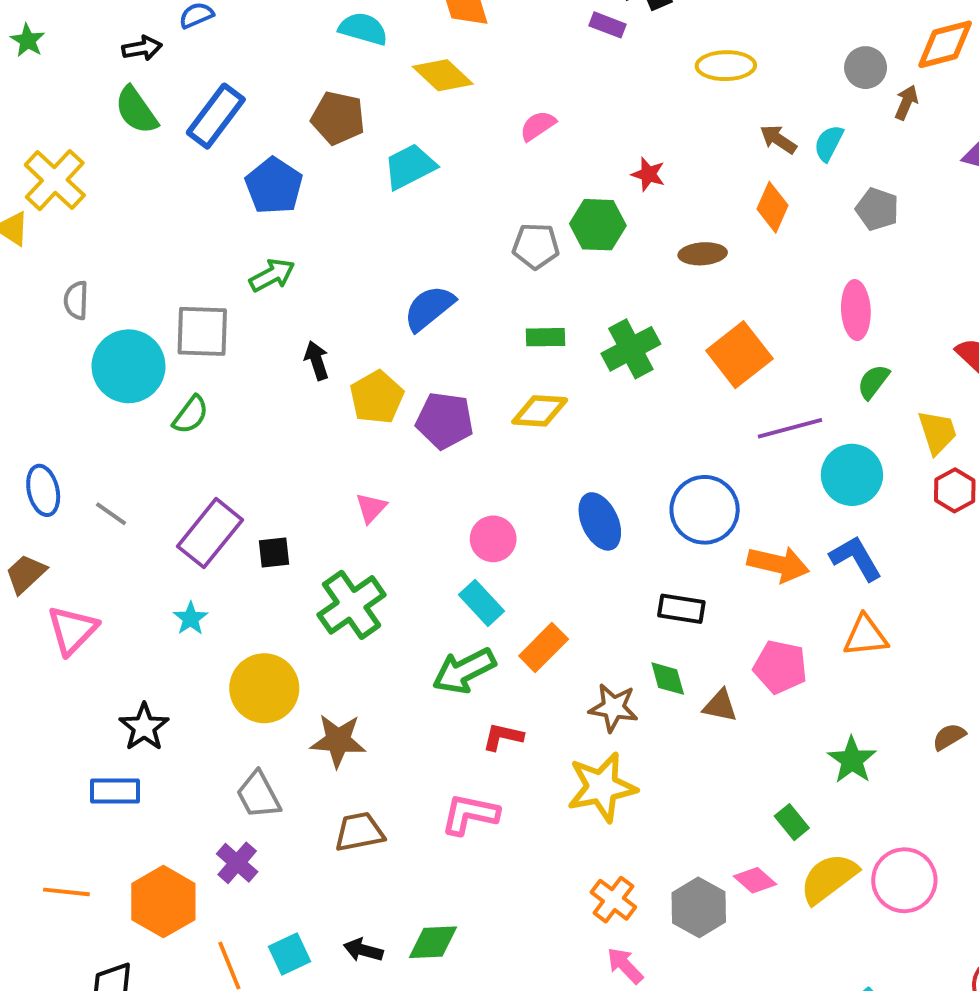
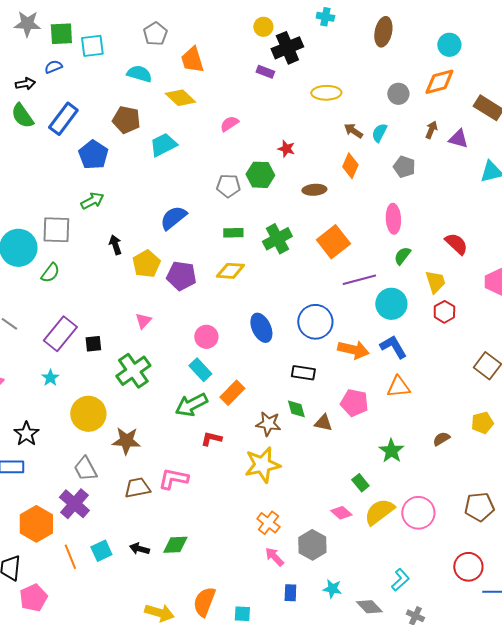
brown arrow: (906, 102) -> (431, 130), moved
pink L-shape: (470, 814) -> (173, 479), moved
purple cross: (237, 863) -> (74, 504), size x1.4
gray hexagon: (699, 907) -> (312, 545), moved

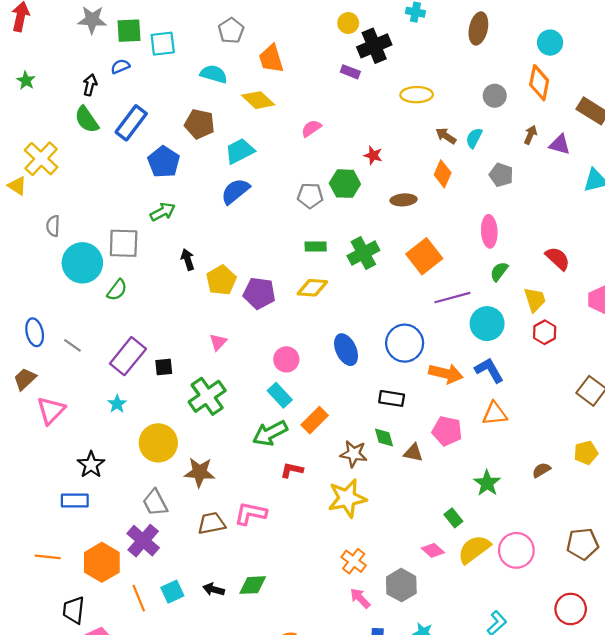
orange diamond: (439, 82) -> (539, 83), turned -64
black arrow: (25, 84) -> (90, 85), turned -66
blue semicircle: (173, 218) -> (235, 191), moved

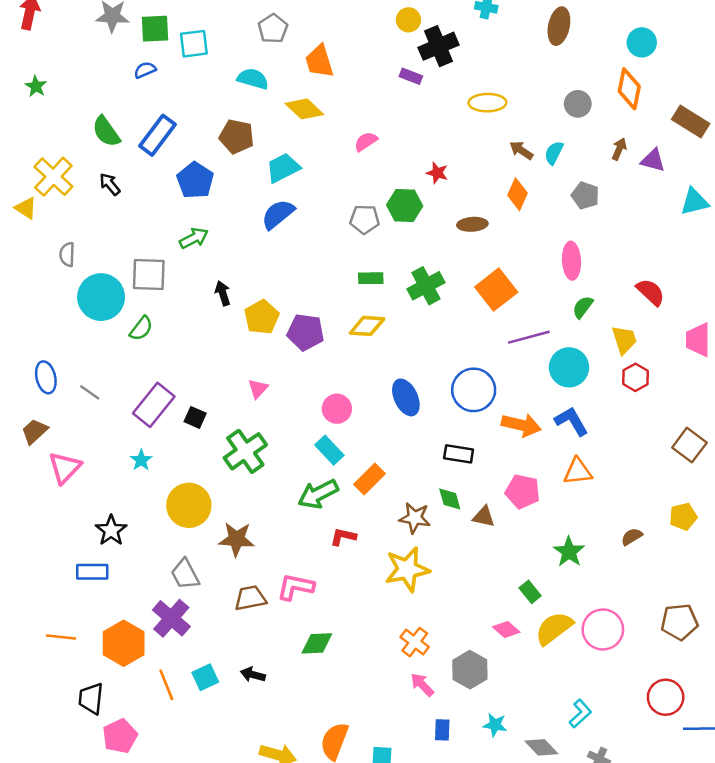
black arrow: (90, 85) -> (110, 184), moved, turned -54
black square: (164, 367) -> (195, 417), turned 30
green diamond: (253, 585) -> (317, 643), moved

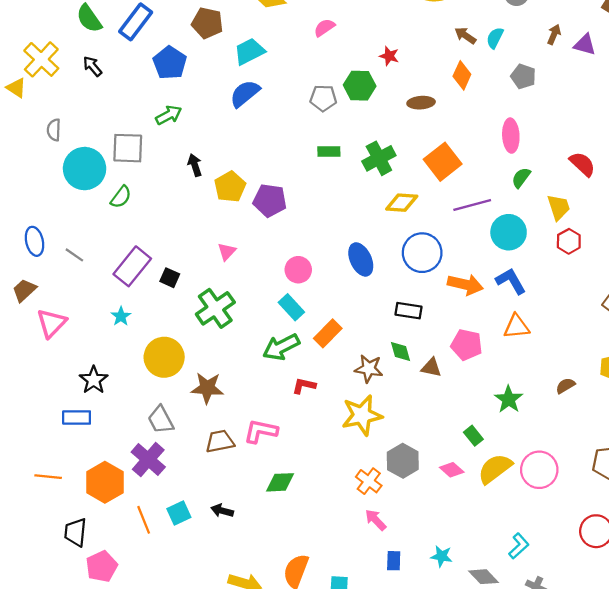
yellow diamond: (367, 326) -> (402, 203), moved
gray hexagon: (470, 670) -> (403, 461), moved

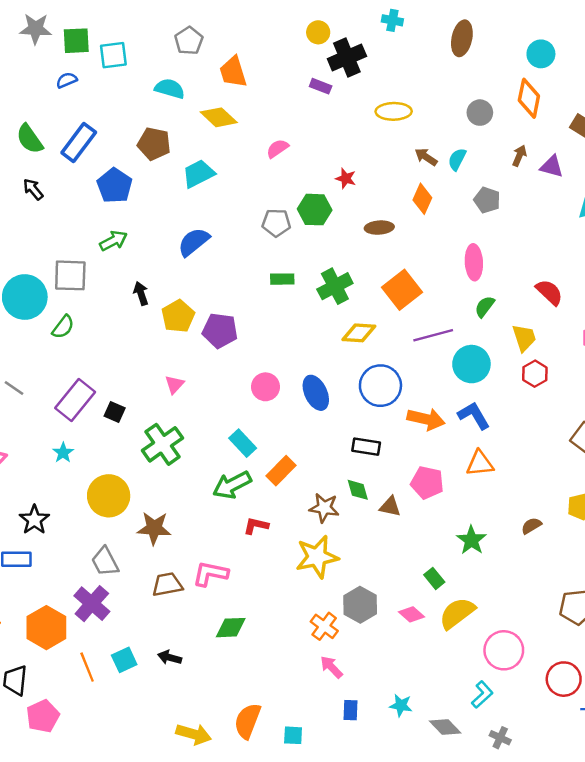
blue semicircle: (245, 94) -> (194, 242), moved
pink circle: (298, 270) -> (265, 387), moved
pink circle: (539, 470) -> (504, 650), moved

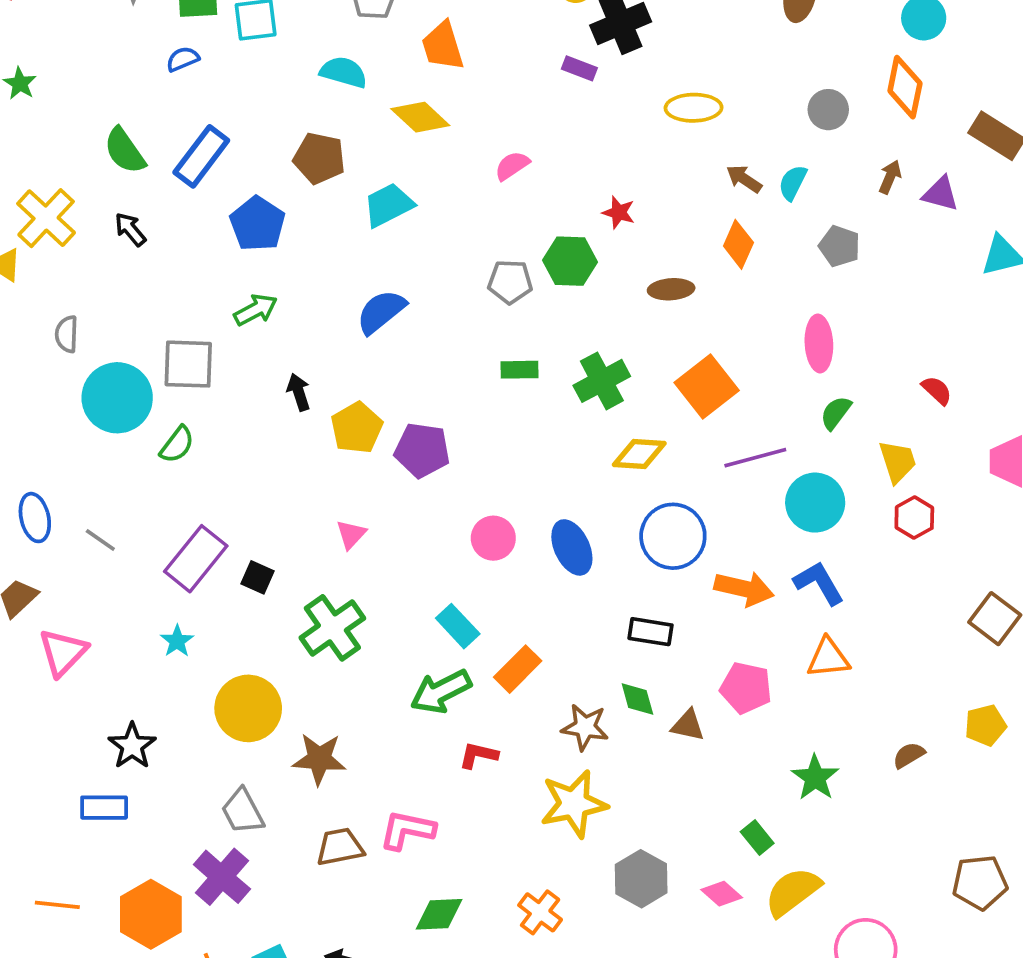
red semicircle: (549, 292) -> (937, 390), size x0.7
orange cross: (324, 626) -> (540, 912), moved

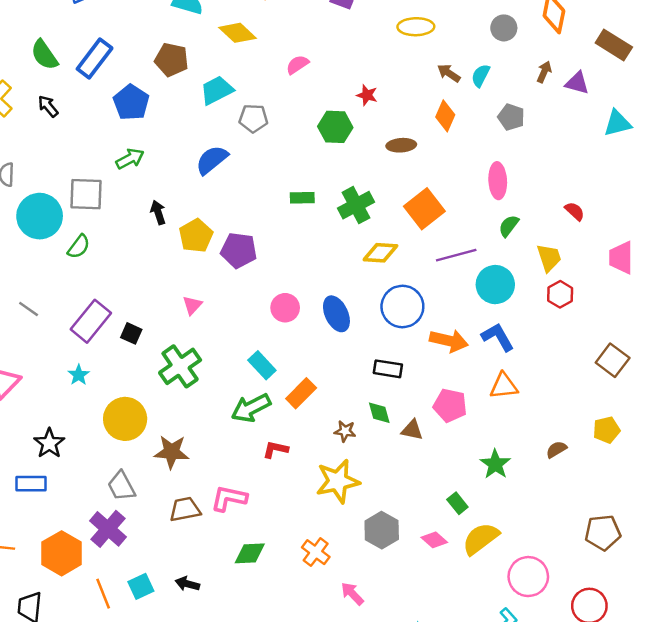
gray pentagon: (510, 282) -> (253, 118), moved
brown star: (585, 727) -> (345, 431), size x0.7

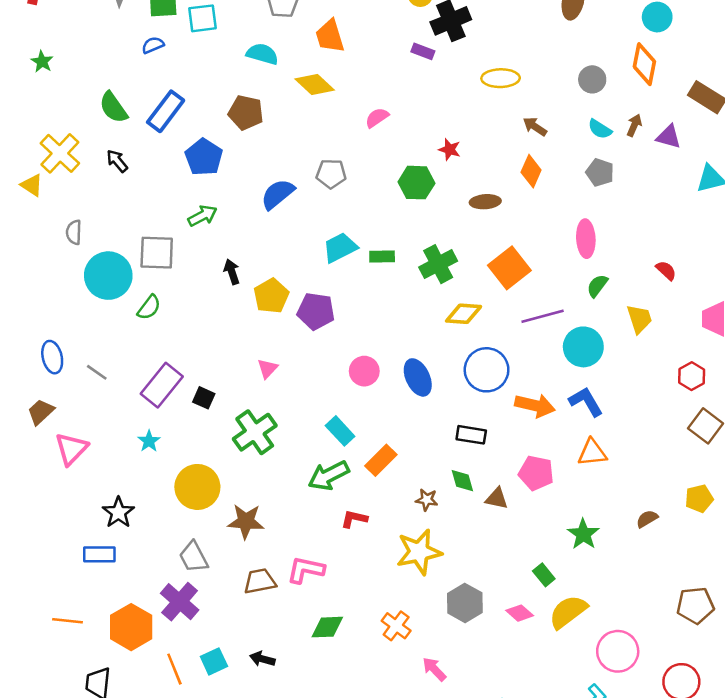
cyan semicircle: (481, 76) -> (600, 129), moved, turned -85
cyan trapezoid: (217, 90) -> (340, 248), moved
blue semicircle: (212, 160) -> (278, 194), moved
red hexagon: (560, 294) -> (692, 376), moved

